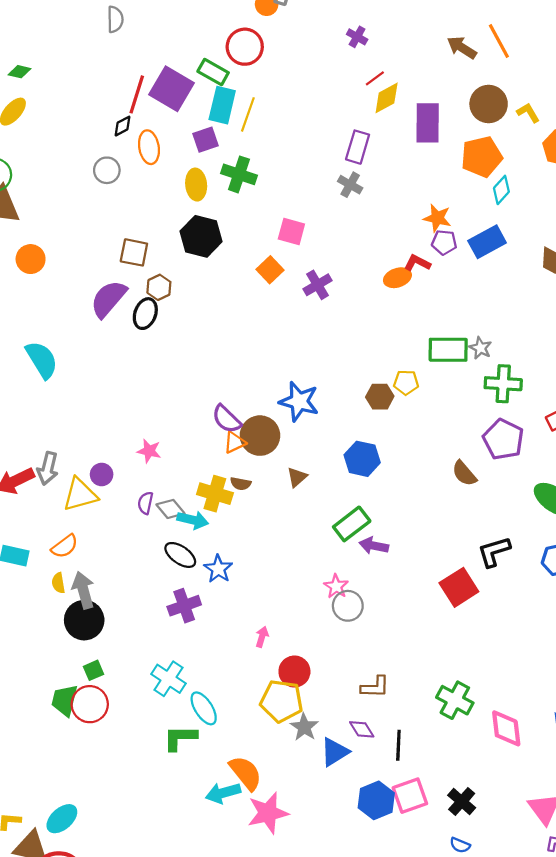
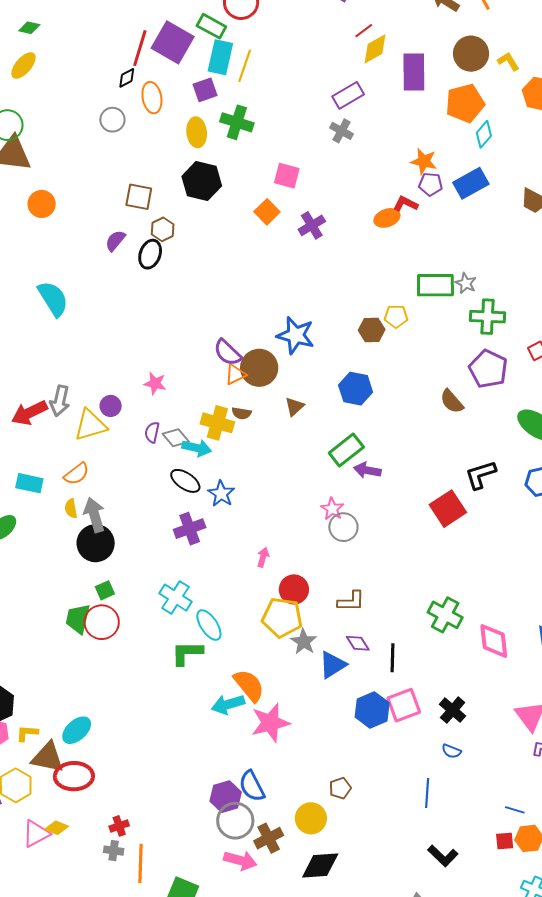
purple rectangle: (358, 147) -> (348, 95), turned 44
purple semicircle: (108, 299) -> (115, 241), size x0.6
brown L-shape: (375, 687) -> (351, 601), moved

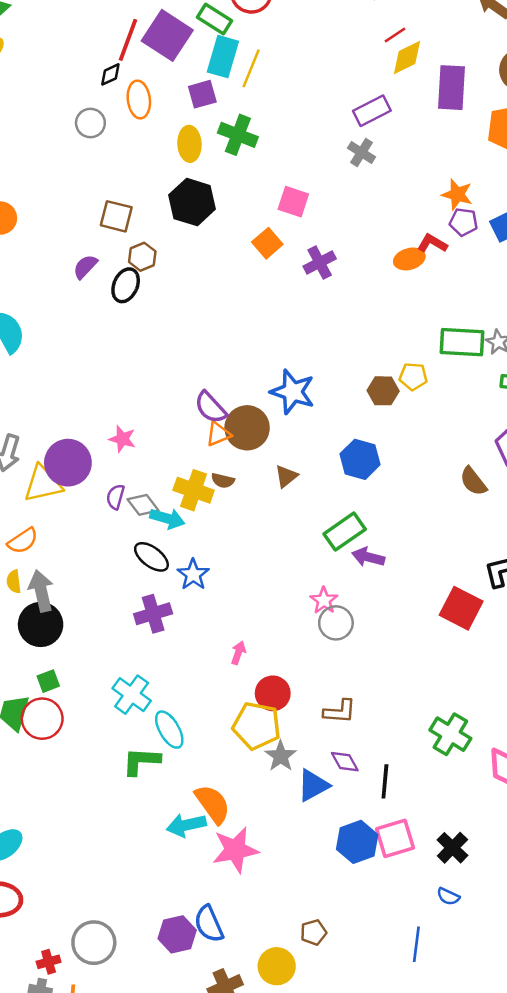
purple circle: (111, 406) -> (68, 463), size x1.8
red square: (448, 509) -> (461, 608), turned -33
gray circle: (235, 821) -> (94, 943), moved

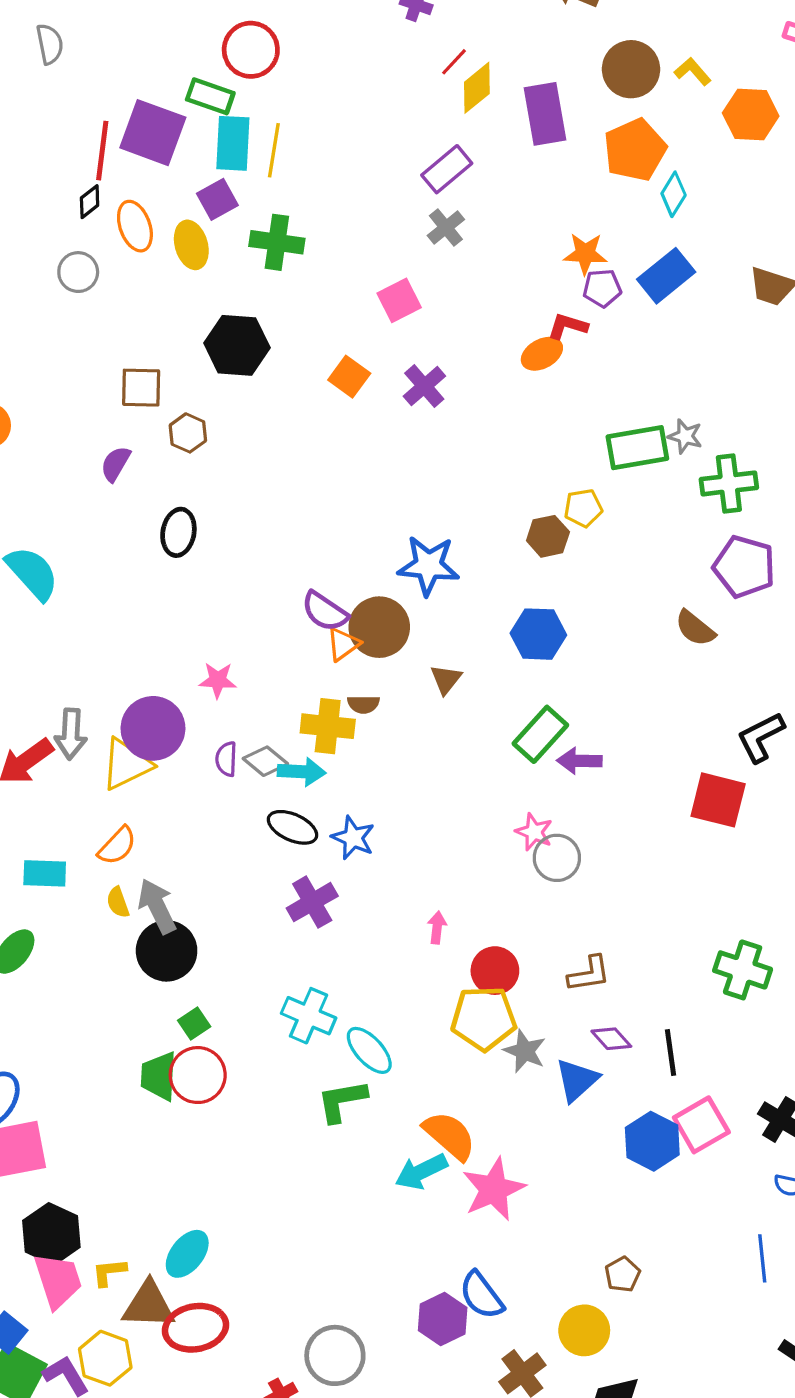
yellow ellipse: (189, 144) -> (191, 245), moved
gray cross: (362, 152) -> (446, 228), turned 32
pink square: (293, 202) -> (399, 300), moved, turned -32
black ellipse: (126, 285) -> (178, 532), moved

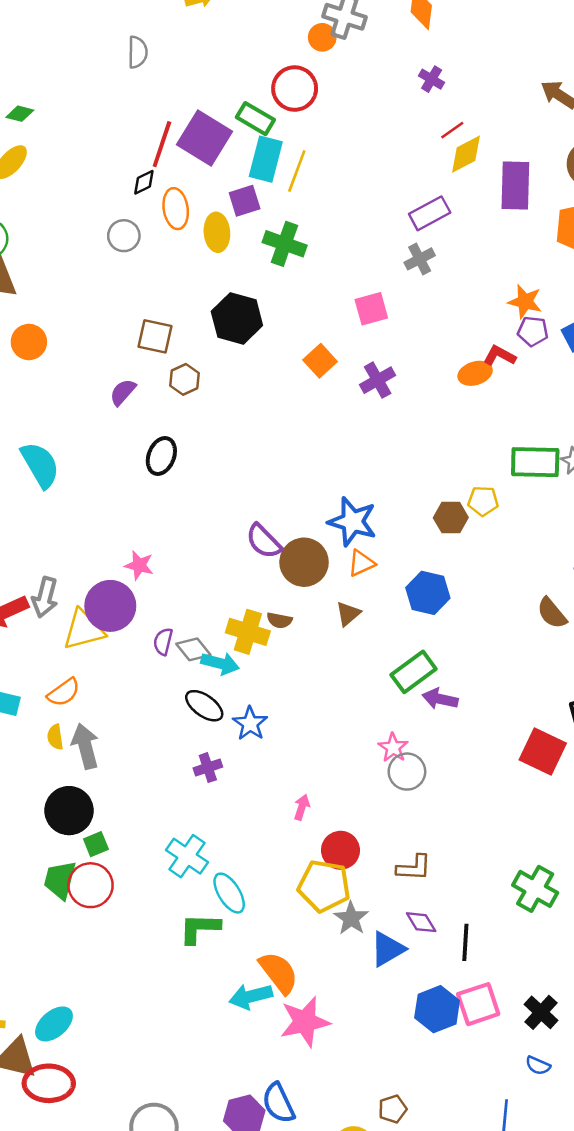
orange triangle: (343, 644) -> (361, 563), moved
pink star: (218, 680) -> (139, 565), moved
purple cross: (312, 902) -> (208, 768), size x0.7
black circle: (167, 951) -> (69, 811), moved

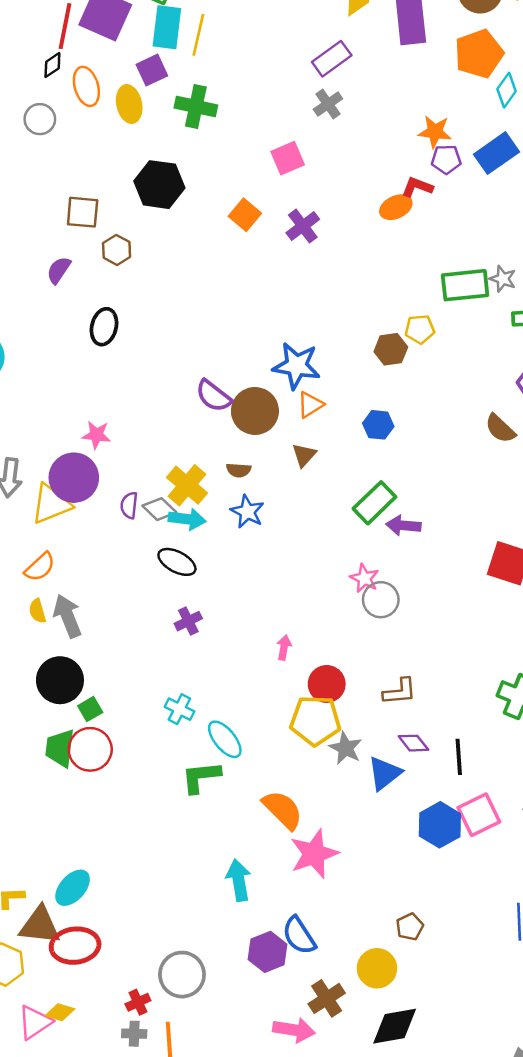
blue hexagon: (428, 593) -> (378, 425), size x0.7
yellow cross: (248, 632) -> (187, 485), moved, turned 30
blue star: (250, 723) -> (247, 512), moved
cyan cross: (187, 856) -> (179, 709), size x0.7
cyan arrow: (251, 996) -> (239, 880), moved, turned 102

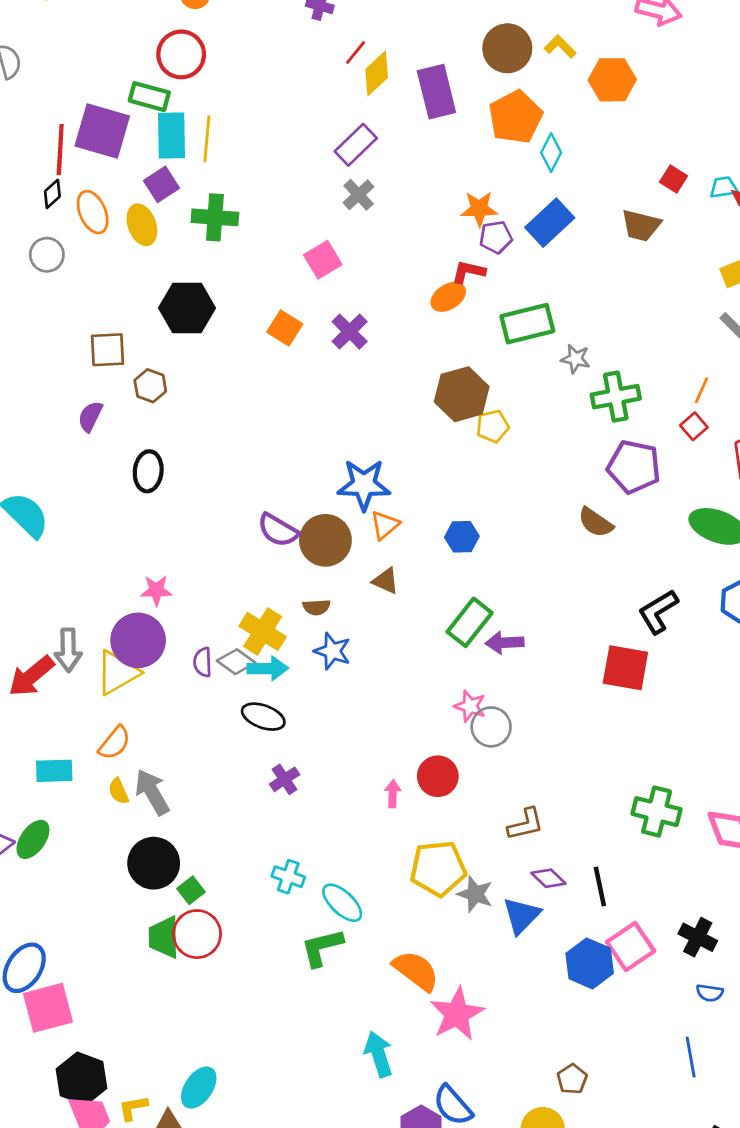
green rectangle: (465, 285) -> (527, 324), moved
brown hexagon: (391, 349) -> (462, 394), moved, size x1.5
brown triangle: (304, 455) -> (386, 581), turned -40
red circle: (327, 684) -> (438, 776), moved

